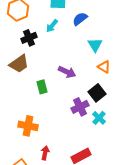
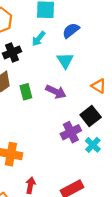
cyan triangle: (95, 45) -> (65, 61), moved
green rectangle: (42, 87) -> (26, 92), moved

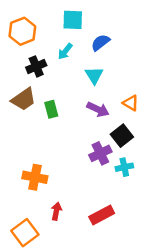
purple arrow: (56, 92) -> (98, 109), moved
cyan cross: (93, 145) -> (124, 167), turned 35

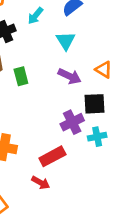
black square: (122, 136) -> (95, 104), turned 35
red arrow: (56, 211) -> (41, 183), moved, turned 108
red rectangle: (102, 215) -> (52, 156), moved

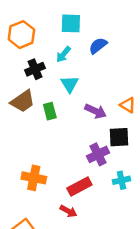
cyan triangle: (66, 41) -> (70, 84), moved
cyan cross: (97, 137) -> (121, 180), moved

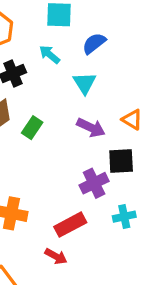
cyan arrow: (63, 54) -> (50, 54), turned 91
cyan triangle: (70, 84) -> (85, 83), moved
green rectangle: (50, 111) -> (32, 128), turned 49

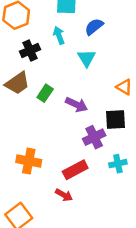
cyan arrow: (50, 54) -> (59, 35), turned 30
purple arrow: (91, 128) -> (76, 105), moved

